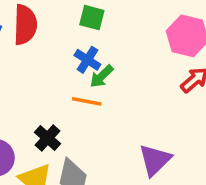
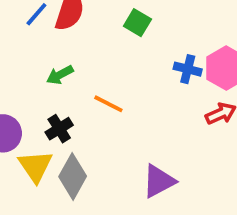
blue cross: (87, 60) -> (188, 69), moved, turned -35
green arrow: (102, 76) -> (60, 75), moved

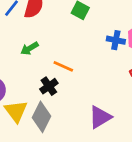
black cross: (59, 129) -> (49, 86), moved

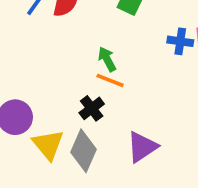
green arrow: (29, 48) -> (107, 59), moved, turned 96
purple triangle: (100, 117) -> (142, 147), moved

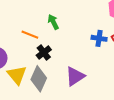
blue cross: (180, 41) -> (99, 38), moved
orange line: (110, 80) -> (30, 35), moved

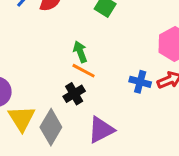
orange line: (30, 35) -> (84, 71), moved
black cross: (44, 52) -> (74, 94), moved

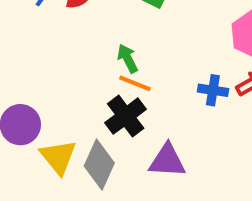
black cross: (74, 94) -> (126, 116), size x1.4
purple triangle: (101, 130) -> (167, 161), turned 36

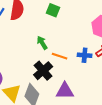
orange line: (135, 83) -> (60, 56), moved

